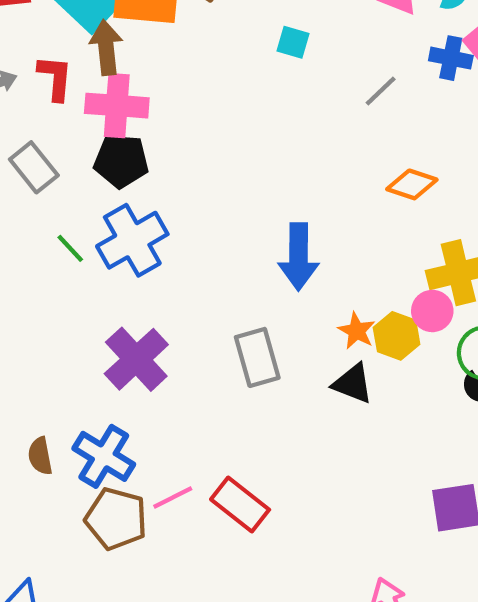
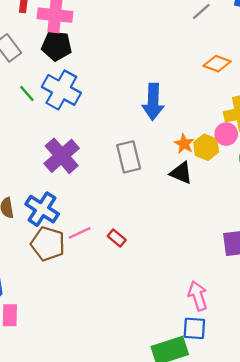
blue cross: (132, 240) -> (61, 90), turned -33
red rectangle: (240, 505) -> (117, 238), size x0.6

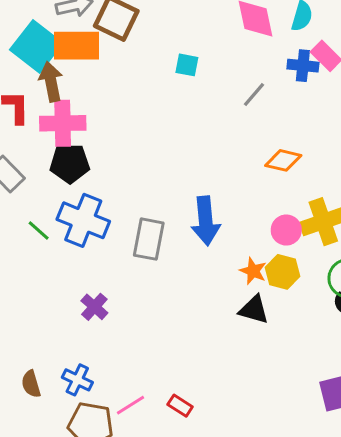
pink circle: (226, 134) -> (286, 230), moved
purple cross: (62, 156) -> (94, 307), size x0.6
gray rectangle: (129, 157) -> (149, 239), moved, turned 32
blue cross: (42, 209) -> (77, 380), size x0.7

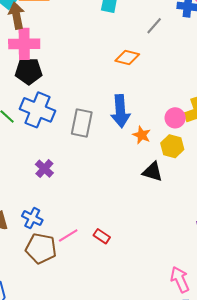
orange diamond: (283, 160) -> (127, 58), moved
orange star: (253, 271) -> (142, 135), moved

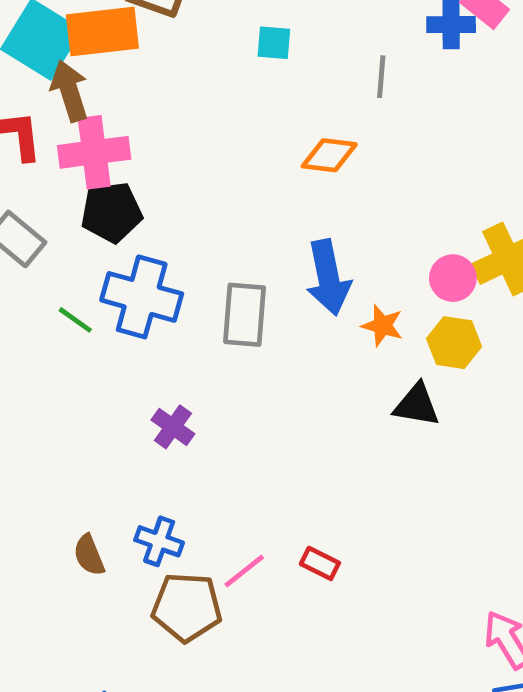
gray line: (154, 26) -> (381, 77), turned -30

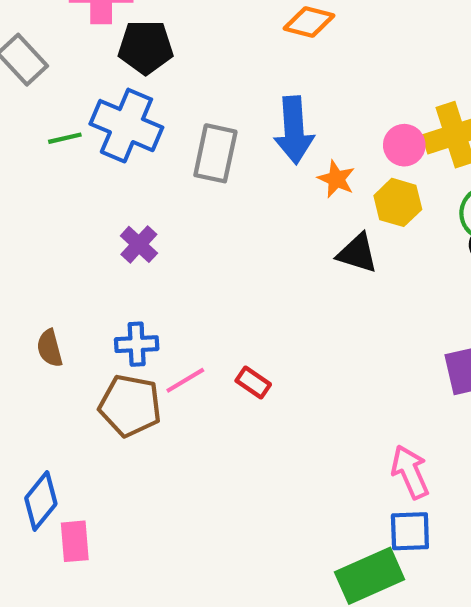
black pentagon: (112, 212) -> (146, 47), moved
green line: (75, 320) -> (65, 138), turned -56
blue cross: (159, 541) -> (137, 344), moved, turned -30

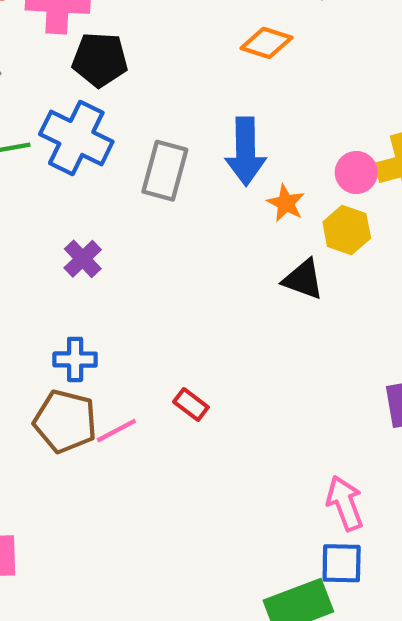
pink line: (185, 380) -> (116, 431), moved

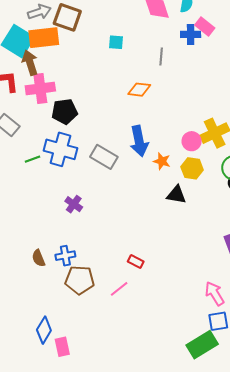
gray rectangle: (165, 171) -> (104, 157), turned -64
blue cross: (75, 359) -> (65, 256), moved
pink line: (116, 431) -> (119, 289), moved

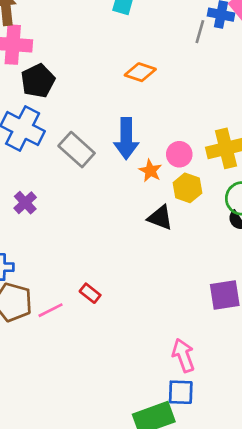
gray line: (161, 56) -> (200, 32), moved
black pentagon: (65, 112) -> (38, 81), turned -30
pink circle: (192, 141) -> (179, 154), moved
pink line: (119, 289) -> (51, 310), moved

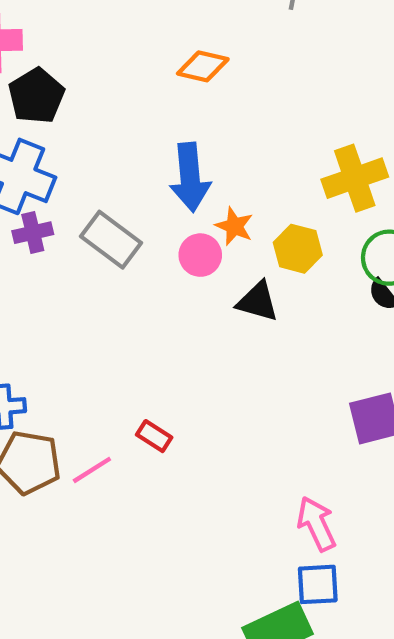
gray rectangle: (77, 150) -> (111, 240), moved
pink circle: (179, 154) -> (200, 255), moved
purple cross: (25, 203) -> (33, 233), moved, turned 35

